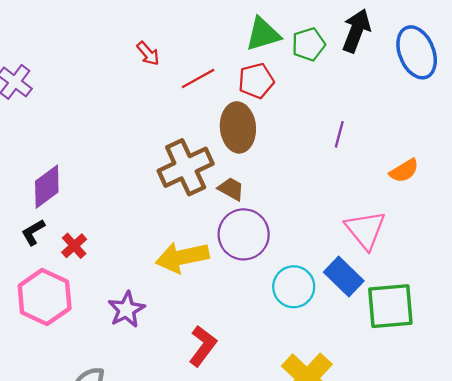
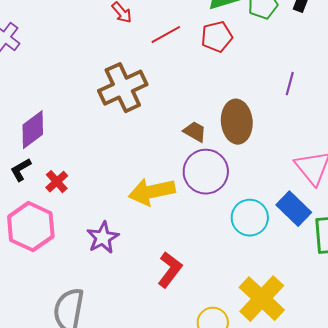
brown ellipse: (238, 127) -> (237, 122), moved
brown cross: (186, 167) -> (123, 88), moved

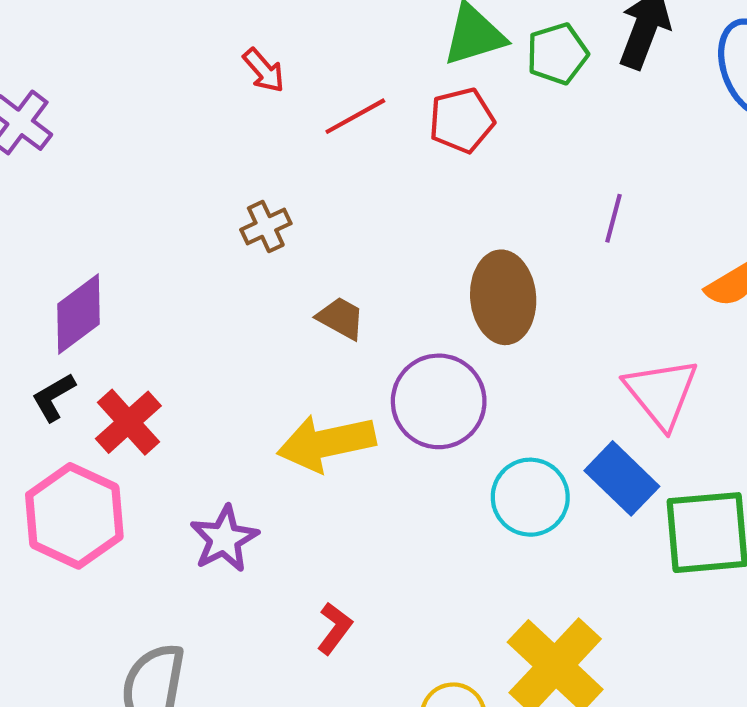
brown cross: (123, 88) -> (266, 227), size x0.5
brown trapezoid: (195, 132) -> (341, 318), moved
red cross: (57, 182) -> (128, 422), size x1.4
red L-shape: (170, 270) -> (335, 628), moved, size x0.7

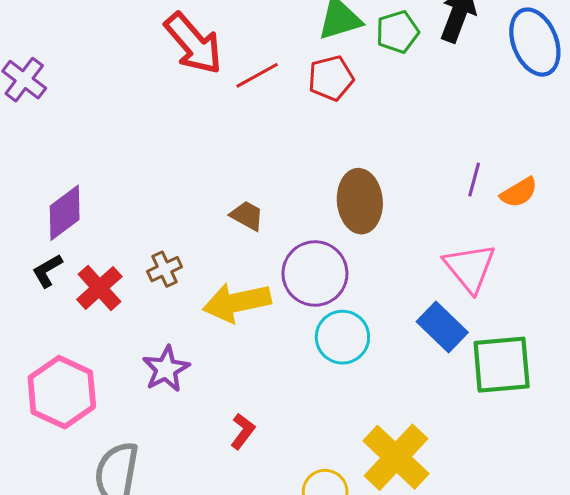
red arrow: (264, 70) -> (193, 43), size x2.0
purple line: (613, 218) -> (474, 179), moved
brown cross: (266, 227) -> (165, 269), moved
cyan circle: (530, 497) -> (342, 337), moved
pink hexagon: (74, 516) -> (62, 392), moved

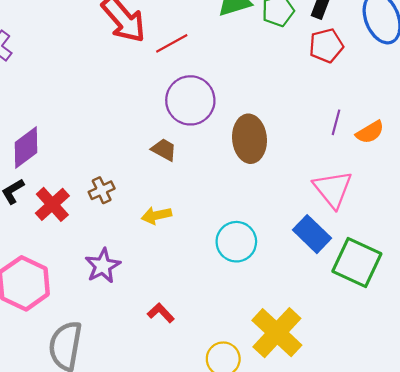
red pentagon: (331, 78) -> (326, 46), moved
purple circle: (315, 273) -> (190, 100), moved
yellow arrow: (237, 302) -> (156, 215), size x0.6
green square: (502, 365) -> (357, 263), turned 30
red L-shape: (243, 431) -> (161, 313), turned -80

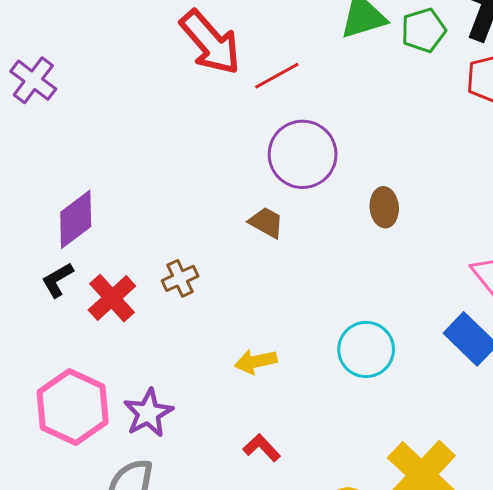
brown ellipse: (249, 139) -> (384, 207), size x0.6
yellow arrow: (156, 215) -> (256, 362), moved
purple star: (103, 266) -> (148, 413), moved

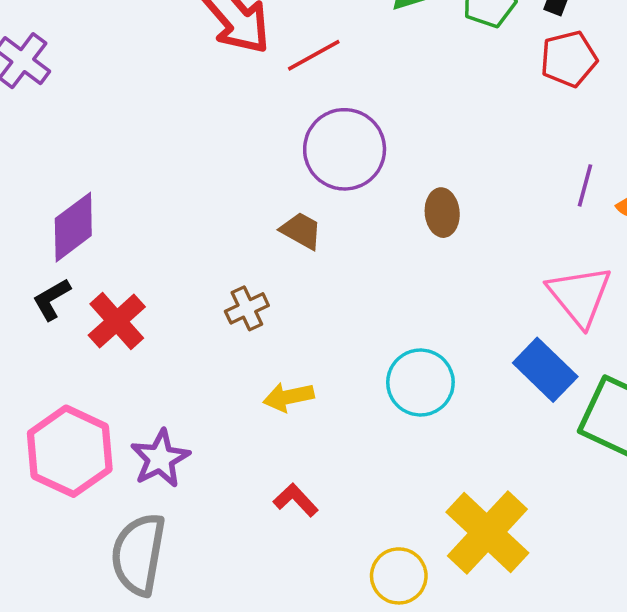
brown cross: (180, 278) -> (247, 308), moved

